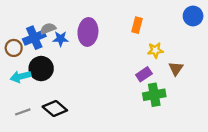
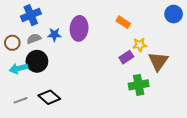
orange rectangle: (137, 25) -> (123, 22), turned -72
gray semicircle: (48, 29) -> (34, 39), moved
blue cross: (34, 38) -> (31, 15), moved
brown triangle: (176, 69) -> (158, 61), size x1.5
purple rectangle: (144, 74) -> (126, 57), moved

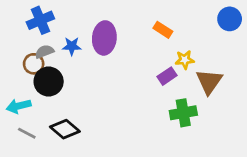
brown circle: (12, 43) -> (34, 64), moved
cyan arrow: (18, 68) -> (19, 106), moved
gray line: (21, 100) -> (27, 133), turned 48

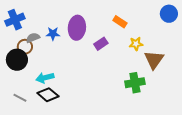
blue cross: (40, 20) -> (15, 20), moved
purple rectangle: (167, 76) -> (101, 44), moved
black circle: (49, 82) -> (17, 60), moved
cyan arrow: (19, 106) -> (45, 78), moved

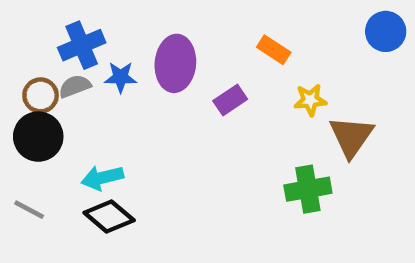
blue cross: (15, 20) -> (82, 45), moved
brown circle: (25, 47) -> (41, 95), moved
gray line: (20, 98) -> (29, 210), moved

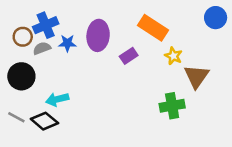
orange rectangle: (274, 50) -> (153, 28), size x1.6
brown circle: (41, 95) -> (23, 37), moved
yellow star: (310, 100) -> (173, 56), turned 30
black diamond: (109, 217) -> (44, 121), moved

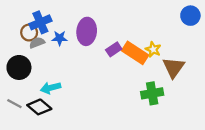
orange rectangle: (153, 28) -> (135, 53), moved
brown circle: (23, 37) -> (29, 33), moved

